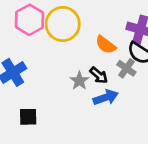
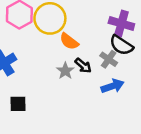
orange semicircle: (106, 45) -> (69, 41), moved
blue arrow: (106, 97) -> (112, 86), moved

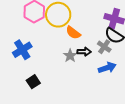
black arrow: (83, 66) -> (84, 52), turned -40
black square: (18, 104) -> (33, 82), turned -32

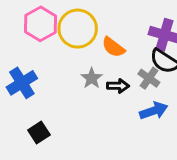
orange semicircle: (73, 33) -> (113, 47), moved
gray star: (70, 56) -> (92, 78), moved

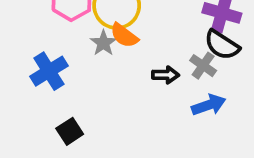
orange semicircle: (113, 47) -> (124, 35), moved
gray star: (92, 78) -> (103, 43), moved

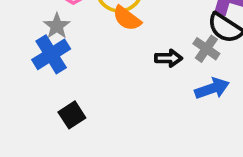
gray star: (103, 43) -> (57, 26), moved

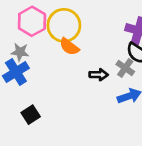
gray star: (57, 26) -> (20, 52), turned -30

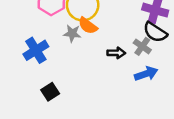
gray star: (20, 52) -> (72, 33), moved

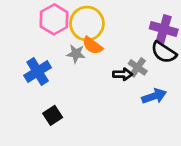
gray cross: (142, 46) -> (138, 67), moved

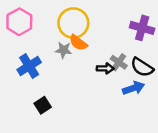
pink hexagon: (54, 19) -> (19, 22), moved
black semicircle: (164, 52) -> (142, 67), moved

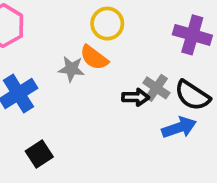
yellow circle: (73, 23) -> (107, 24), moved, size x0.7

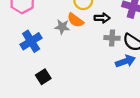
gray cross: (156, 88) -> (112, 38), turned -32
black arrow: (136, 97) -> (102, 18), moved

